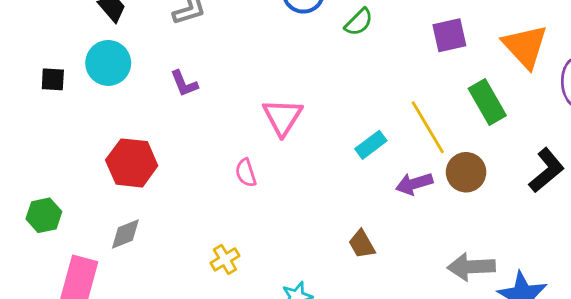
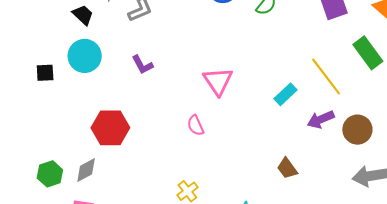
brown circle: (466, 172) -> (357, 130), moved
gray diamond: (125, 234) -> (86, 170), moved

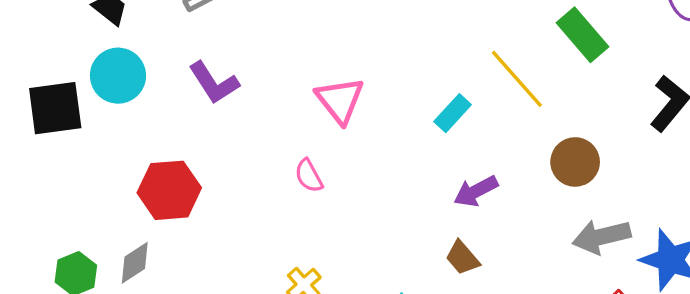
purple L-shape: (142, 65) -> (214, 83), size x1.4
black square: (45, 73) -> (55, 108), size x1.8
purple arrow: (321, 119) -> (476, 191), moved
brown trapezoid: (287, 168) -> (462, 258), moved

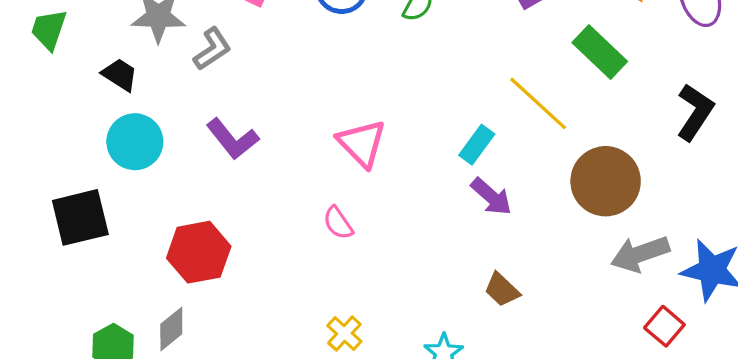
black square: (55, 108) -> (80, 217), moved
brown circle: (575, 162) -> (606, 181), size x1.4
purple arrow: (476, 191) -> (491, 197), moved, turned -105

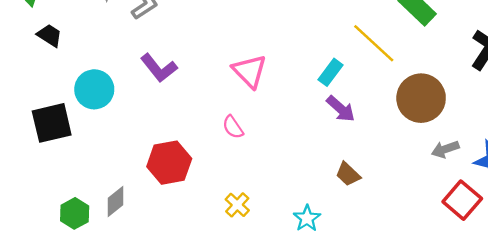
black trapezoid: (120, 75) -> (49, 35), moved
cyan circle: (135, 142) -> (94, 89), moved
red hexagon: (199, 252) -> (169, 163), moved
gray arrow: (640, 254) -> (445, 149), size x0.7
red square: (664, 326) -> (462, 200), size x1.4

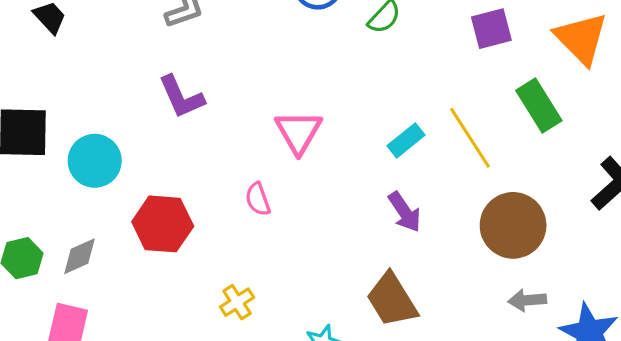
cyan rectangle: (331, 72) -> (406, 140), moved
cyan circle: (94, 89) -> (95, 161), moved
brown trapezoid: (348, 174) -> (392, 300), size x1.6

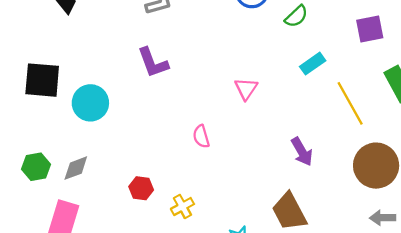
pink triangle: (299, 132) -> (246, 89), moved, size x0.7
cyan rectangle: (406, 140) -> (313, 64), moved
red hexagon: (163, 224) -> (141, 188), moved, size x0.6

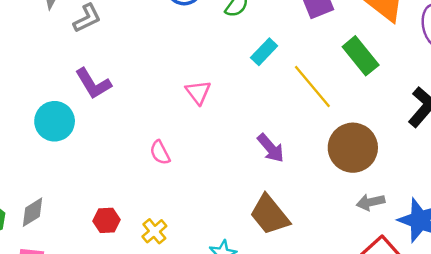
cyan circle: (90, 103) -> (55, 121), moved

